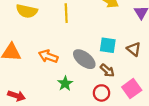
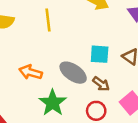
green star: (65, 83) -> (53, 103), size x1.5

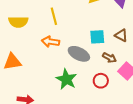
orange arrow: (31, 72) -> (50, 42), moved
brown arrow: (101, 84) -> (109, 58), moved

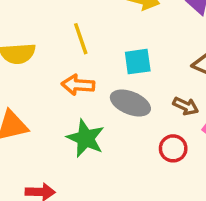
cyan square: (97, 37) -> (138, 62), moved
green star: (66, 79) -> (86, 138), moved

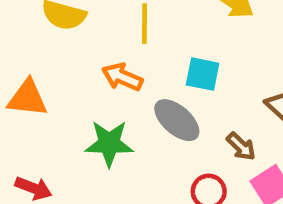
green star: (86, 138) -> (109, 143), turned 30

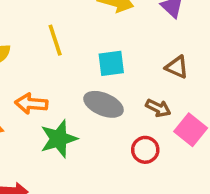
orange arrow: (122, 77) -> (31, 104), moved

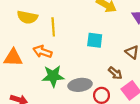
yellow line: (55, 40) -> (53, 27), moved
gray ellipse: (104, 104) -> (80, 85), moved, turned -45

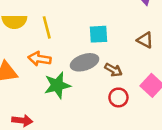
brown arrow: (115, 73) -> (113, 70), moved
gray ellipse: (80, 85) -> (85, 62), moved

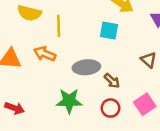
cyan square: (99, 34) -> (109, 31), moved
green star: (57, 85) -> (69, 101), moved

